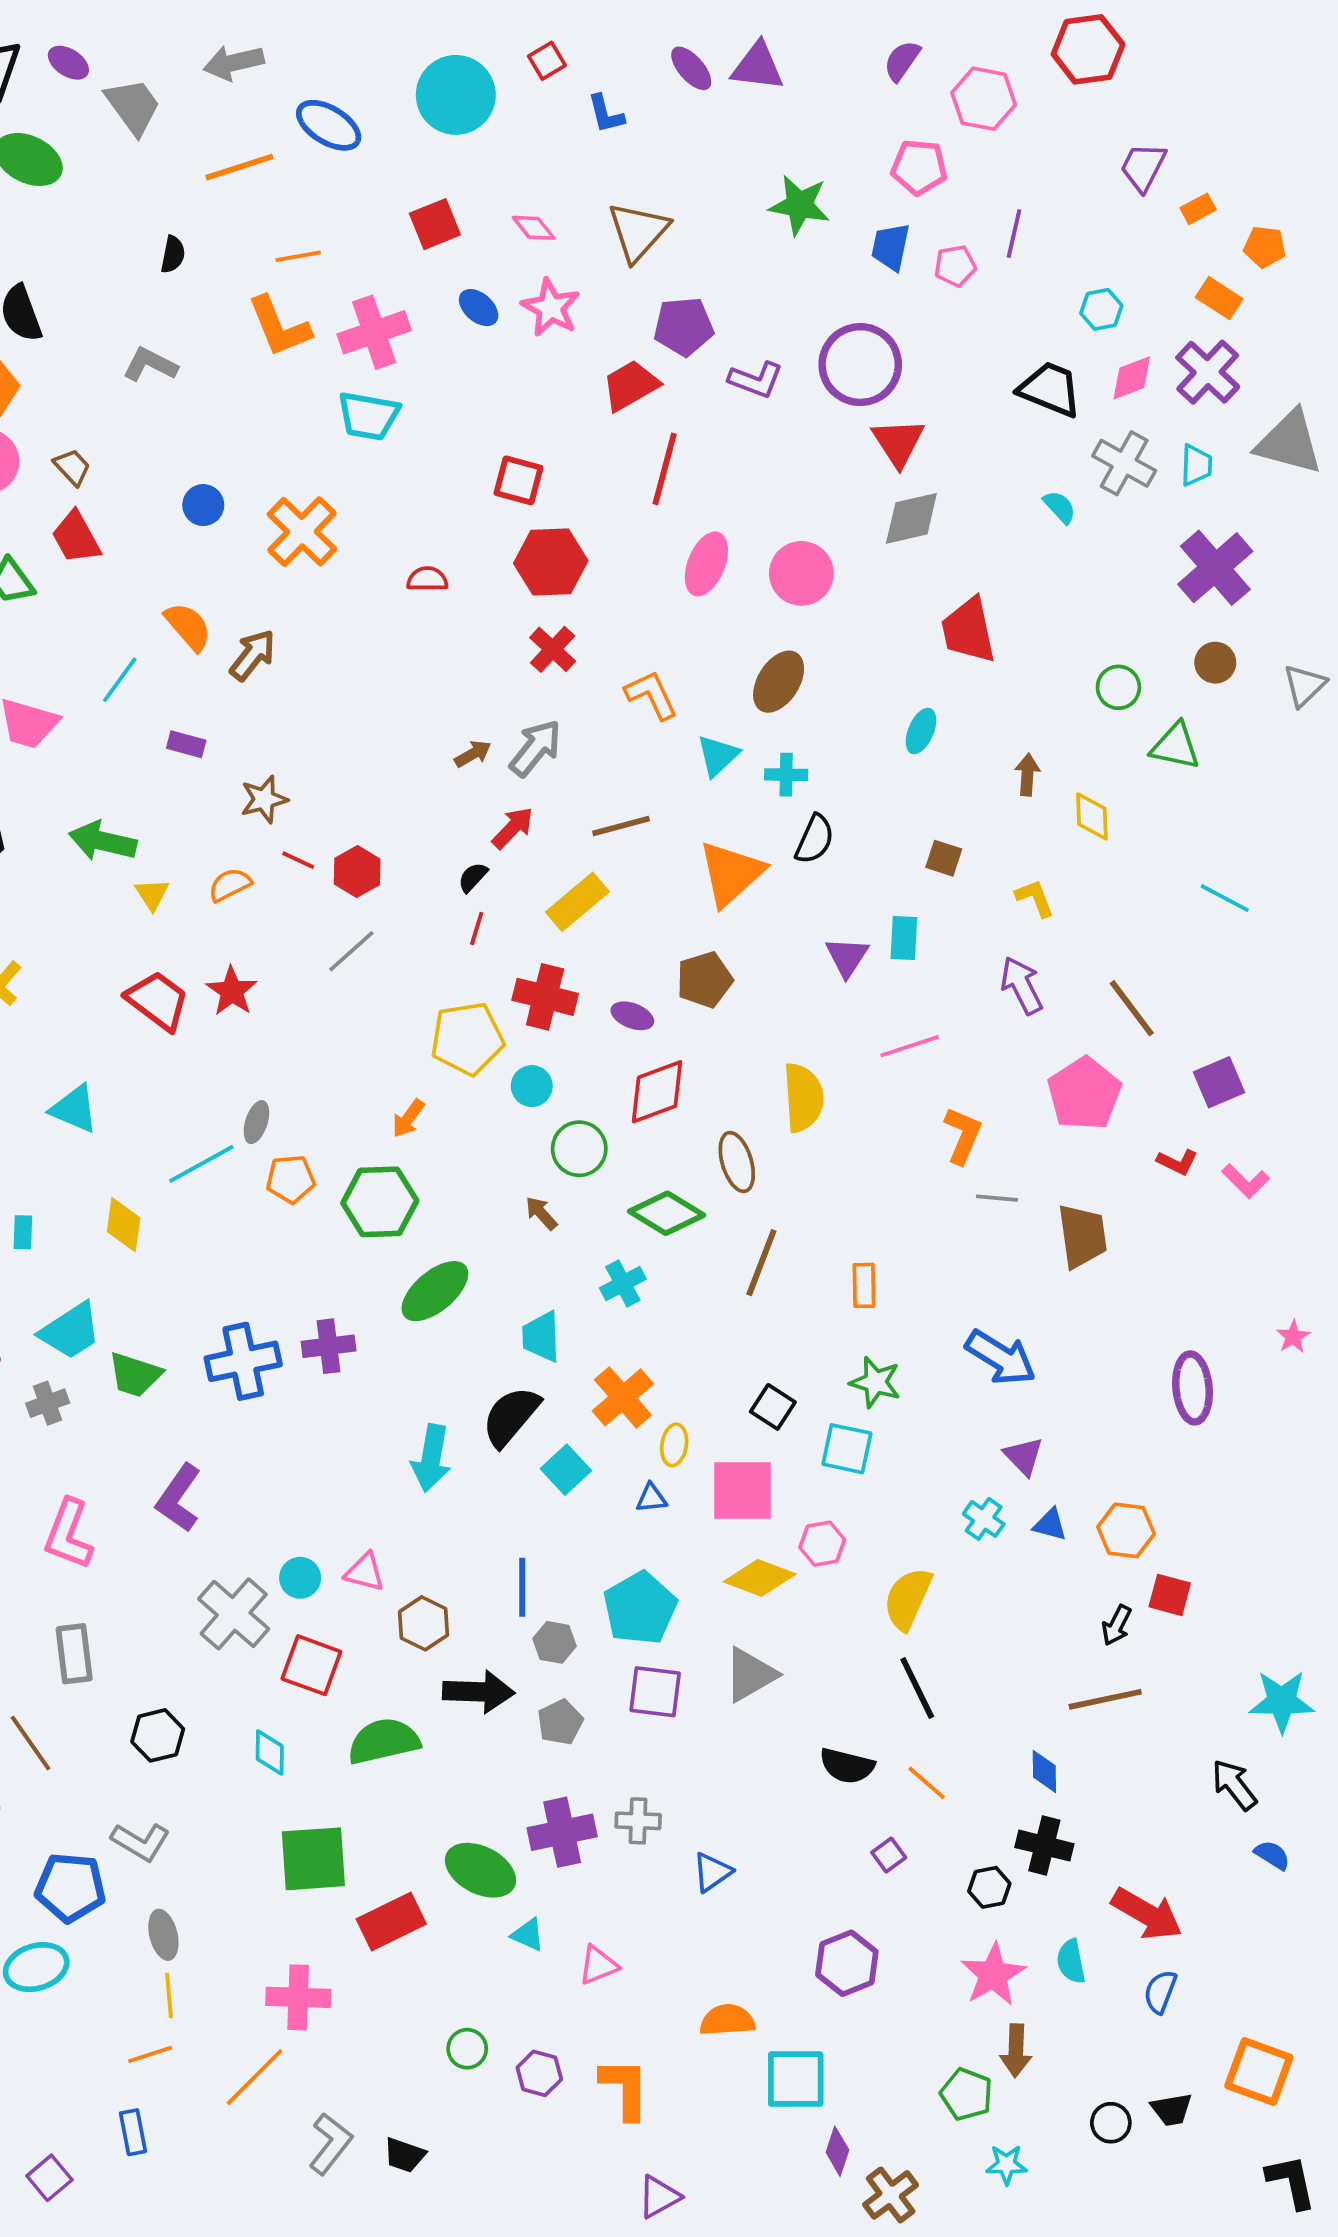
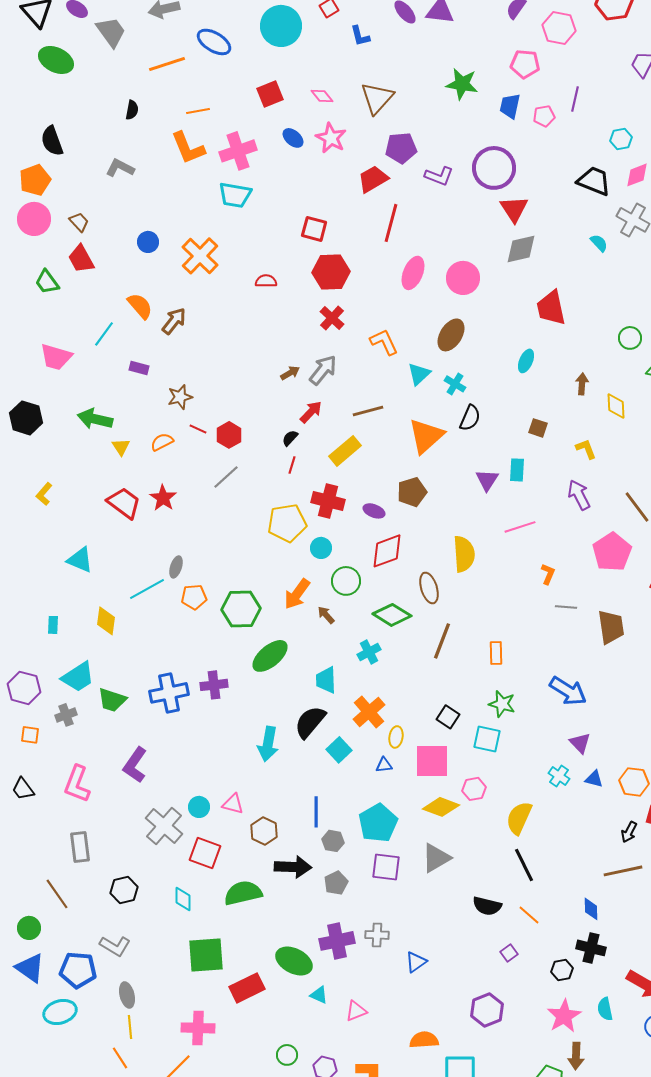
cyan cross: (786, 775) -> (455, 384), turned 30
orange arrow: (408, 1118) -> (297, 594), moved, size x1.5
orange L-shape: (963, 1135) -> (548, 574), size x0.7
orange line: (150, 2054) -> (120, 1058), turned 75

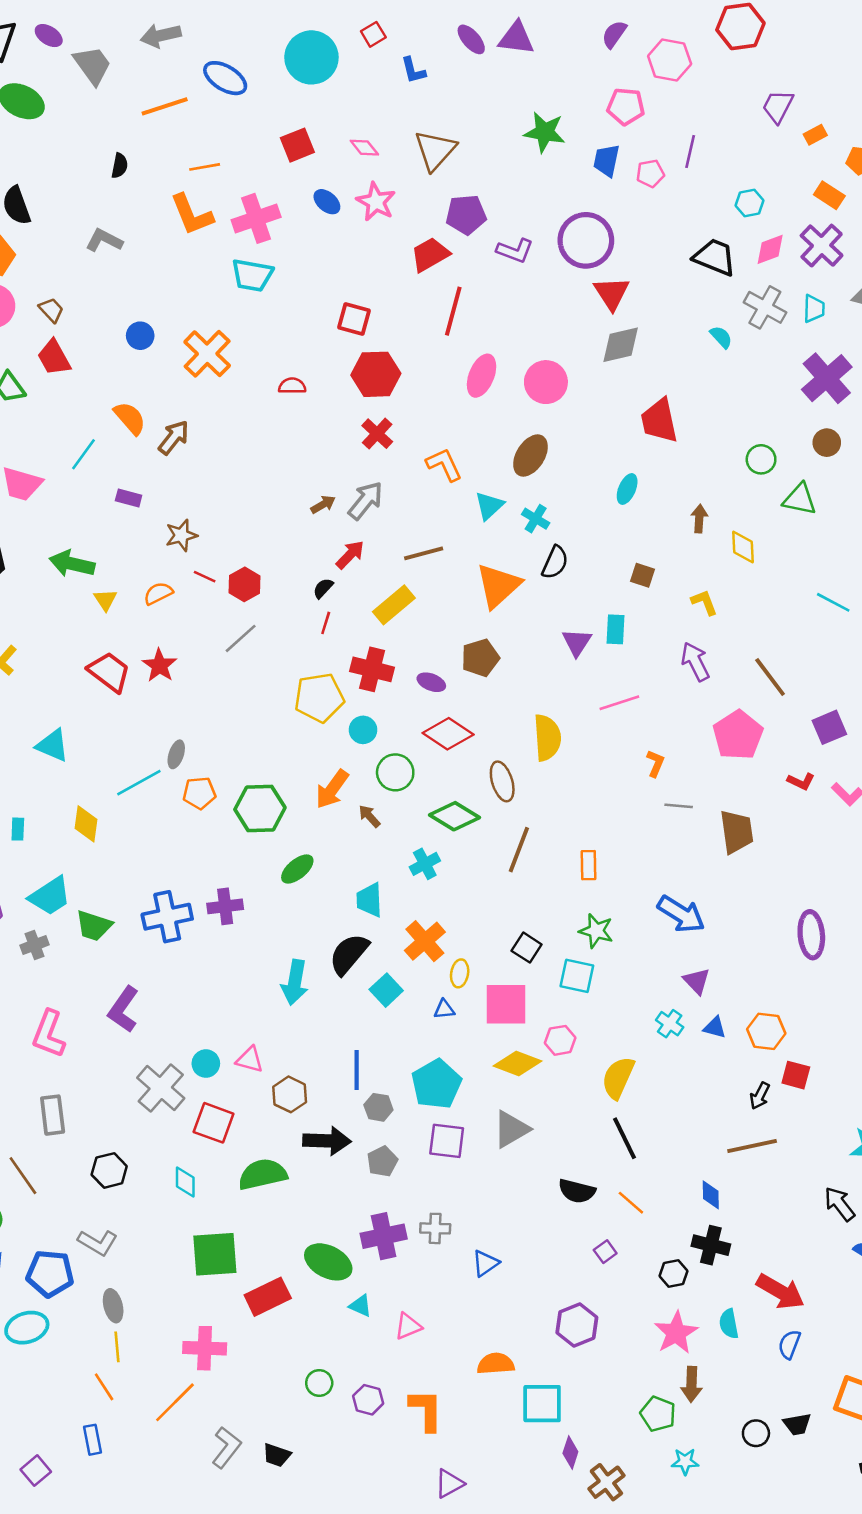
red diamond: (387, 551) -> (448, 734), turned 54
green ellipse: (270, 656) -> (297, 869), size x0.7

